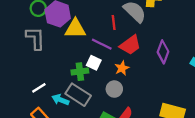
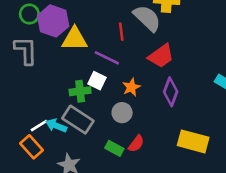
red trapezoid: (130, 45) -> (161, 56), moved
purple diamond: (163, 52) -> (171, 92), moved
white line: (39, 88) -> (39, 126), moved

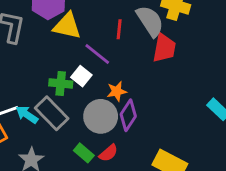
red trapezoid: (161, 56) -> (164, 48), moved, turned -56
purple diamond: (171, 92) -> (128, 115), moved
gray circle: (122, 113) -> (101, 116), size x1.5

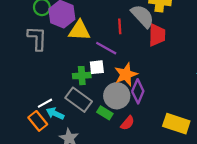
white square: (81, 76) -> (97, 67), turned -35
orange star: (117, 91) -> (126, 74), size x1.5
cyan arrow: (27, 115) -> (55, 113), moved
green rectangle: (84, 153) -> (105, 113), moved

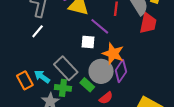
orange star: (126, 74) -> (113, 54), turned 30
green cross: (82, 76) -> (63, 88), moved
white line: (45, 103) -> (38, 31), moved, turned -32

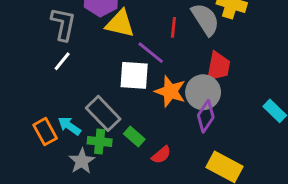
red trapezoid: (148, 23) -> (218, 66), moved
white square: (88, 42) -> (134, 75), size x1.5
gray circle: (101, 71) -> (203, 92), moved
purple diamond: (121, 71) -> (206, 116), moved

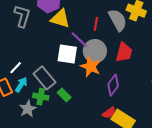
white line: (62, 61) -> (16, 68), moved
gray circle: (203, 92) -> (95, 51), moved
cyan arrow: (69, 126) -> (21, 85), turned 84
red semicircle: (161, 155) -> (109, 113), moved

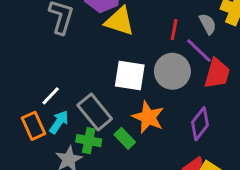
gray semicircle: (118, 20) -> (208, 24), size x0.6
purple line: (79, 40) -> (199, 51), moved
orange star: (91, 67) -> (148, 117), moved

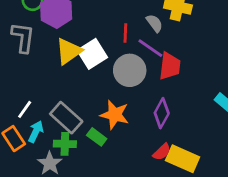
yellow triangle: (120, 21) -> (69, 51), moved, turned -44
white square: (130, 76) -> (92, 54), moved, turned -32

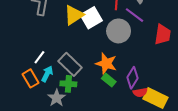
red trapezoid: (170, 66) -> (163, 34), moved
purple diamond: (162, 113) -> (132, 78), moved
green rectangle: (97, 137) -> (109, 80), moved
red semicircle: (162, 152) -> (140, 92), turned 32

